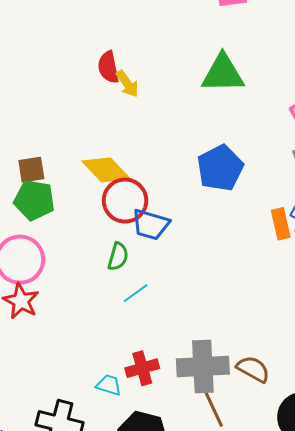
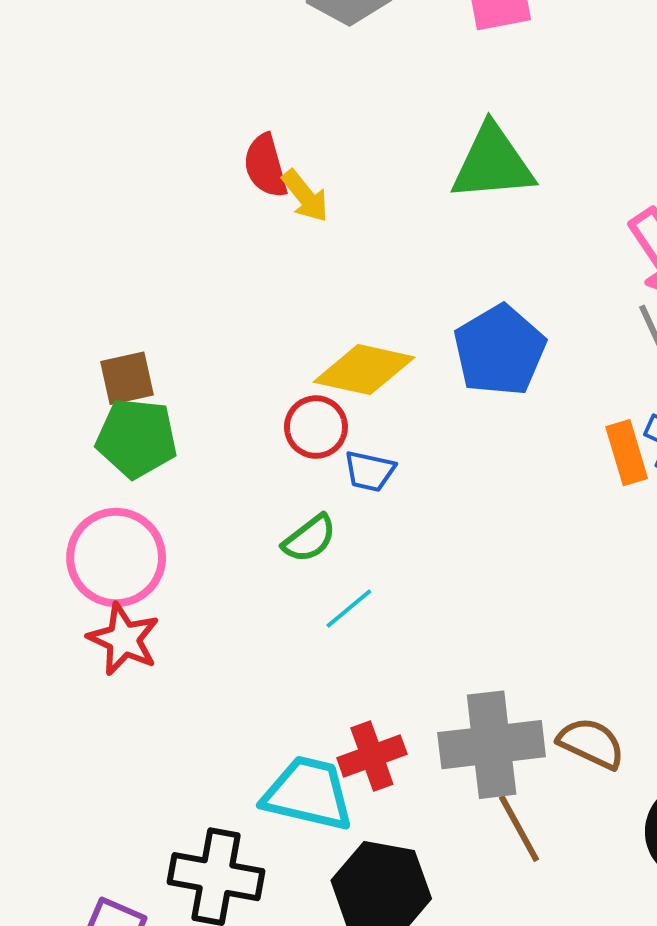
yellow diamond: (106, 170) -> (364, 370), moved, turned -30
red circle: (125, 201) -> (316, 427), size x0.7
blue trapezoid: (151, 225) -> (369, 471), size x0.7
green semicircle: (118, 257) -> (309, 539), turned 40
cyan trapezoid: (109, 385) -> (308, 794), size x1.8

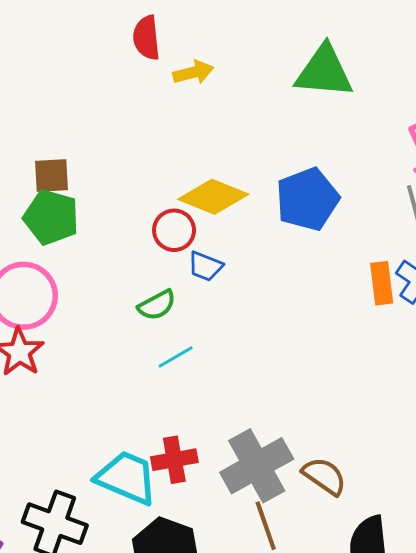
red semicircle: (266, 166) -> (146, 38), moved
yellow arrow: (305, 196) -> (193, 72), turned -75
gray cross: (492, 745) -> (257, 466), turned -32

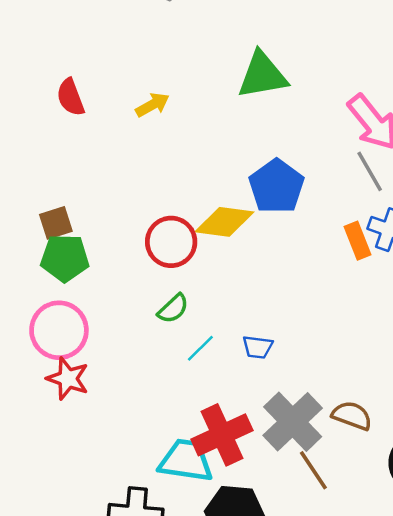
red semicircle: (146, 38) -> (70, 97), moved
yellow diamond: (213, 197) -> (224, 222), moved
red circle: (174, 230) -> (171, 242), size x1.4
blue trapezoid: (205, 266) -> (258, 347), moved
red cross: (174, 460) -> (222, 435), size x1.5

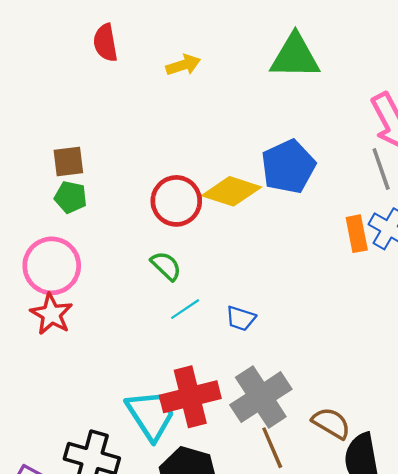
green pentagon: (65, 258) -> (71, 197), size x0.7
green semicircle: (173, 309) -> (166, 266), turned -104
brown semicircle: (352, 416) -> (331, 423), moved
cyan trapezoid: (186, 461) -> (151, 415), turned 38

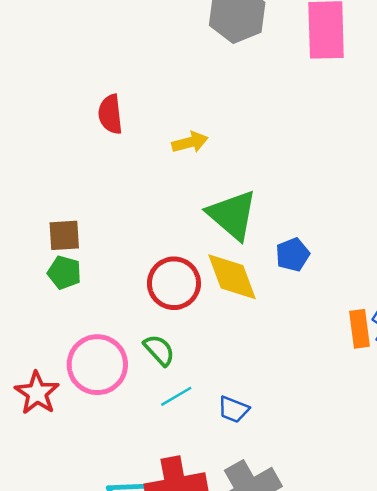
green triangle: (295, 56) -> (232, 215), moved, turned 36
blue pentagon: (288, 167) -> (293, 255), size x0.6
yellow diamond: (231, 191) -> (232, 277), turned 48
pink circle: (52, 266) -> (97, 365), moved

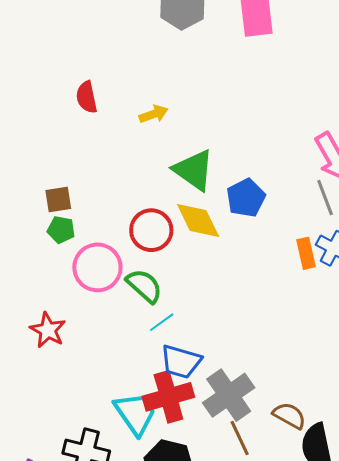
blue pentagon: (293, 255) -> (246, 198), size x1.4
green semicircle: (159, 350) -> (144, 286), size x1.4
pink circle: (97, 365) -> (97, 267), moved
blue trapezoid: (234, 409) -> (181, 362), moved, size x1.6

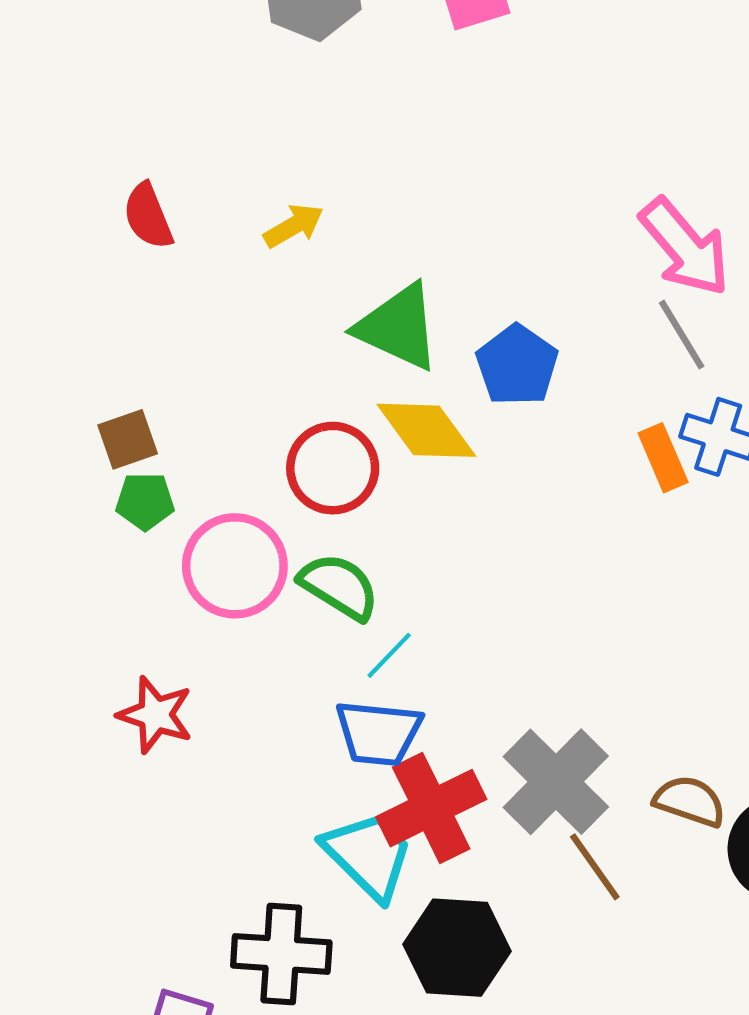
blue trapezoid: (181, 362) -> (378, 733), moved

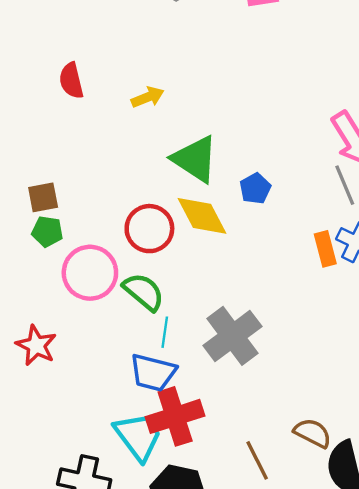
blue pentagon: (517, 365) -> (255, 188), size x0.7
cyan line: (389, 655) -> (165, 332), turned -44
gray cross: (556, 782) -> (232, 336), moved

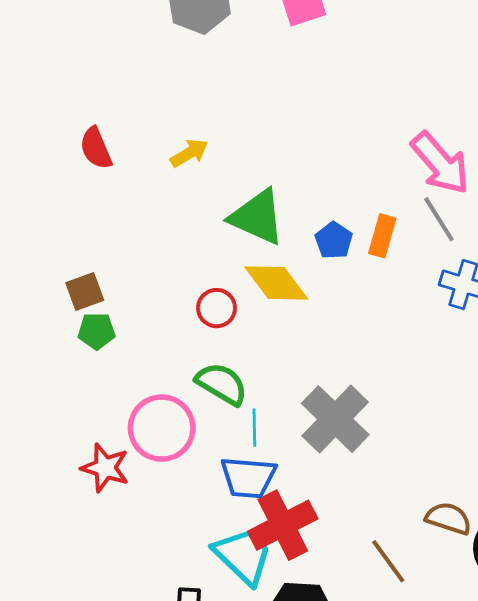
red circle: (149, 229) -> (217, 308), size x0.7
orange rectangle: (325, 249) -> (382, 236), moved, turned 40
pink circle: (90, 273) -> (162, 428), moved

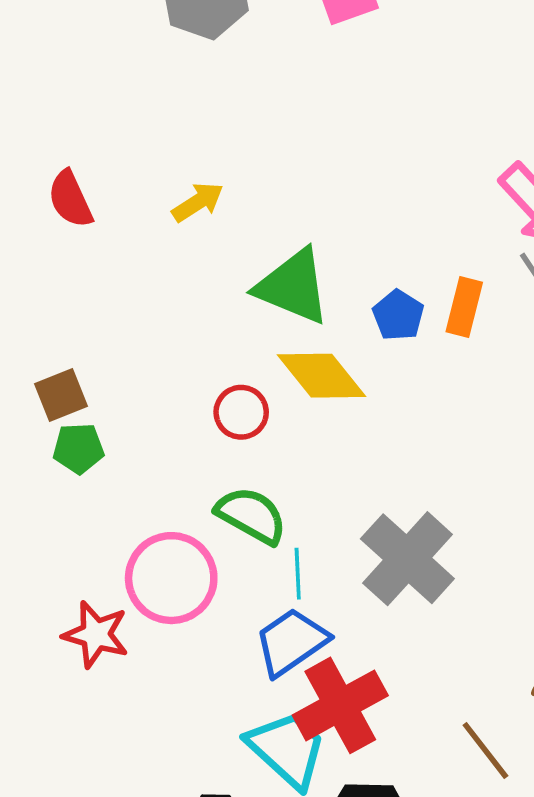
blue trapezoid: (248, 477) -> (291, 642), turned 142

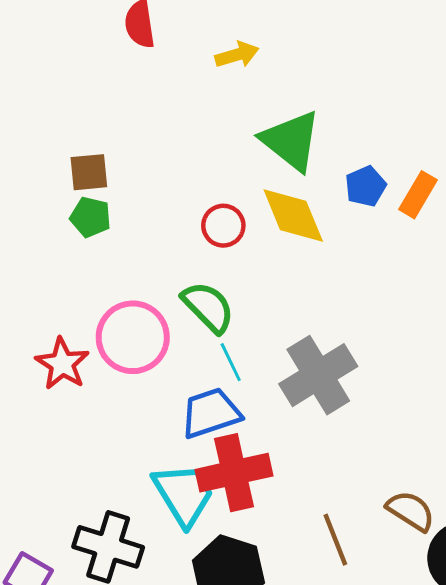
cyan line: (298, 574) -> (231, 362), turned -39

